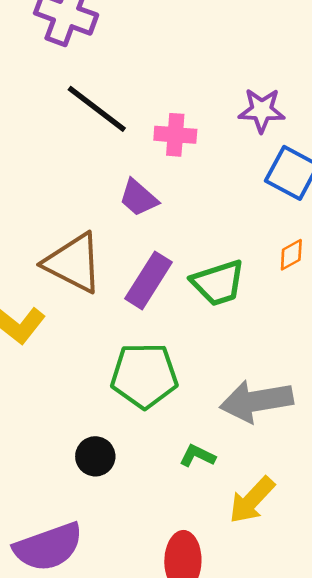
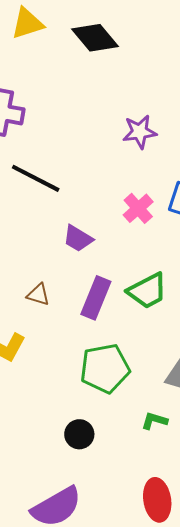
purple star: (262, 110) -> (140, 132), moved
pink cross: (175, 135) -> (138, 208), moved, turned -36
brown triangle: (73, 263) -> (38, 295), size x0.5

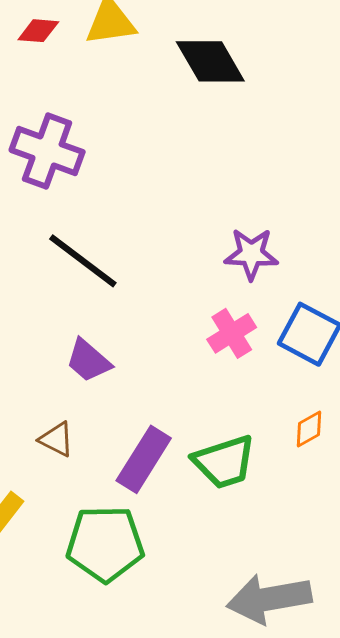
purple star: (140, 132) -> (251, 254), moved
purple trapezoid: (78, 238) -> (88, 361), moved
green pentagon: (105, 368) -> (105, 544), moved

